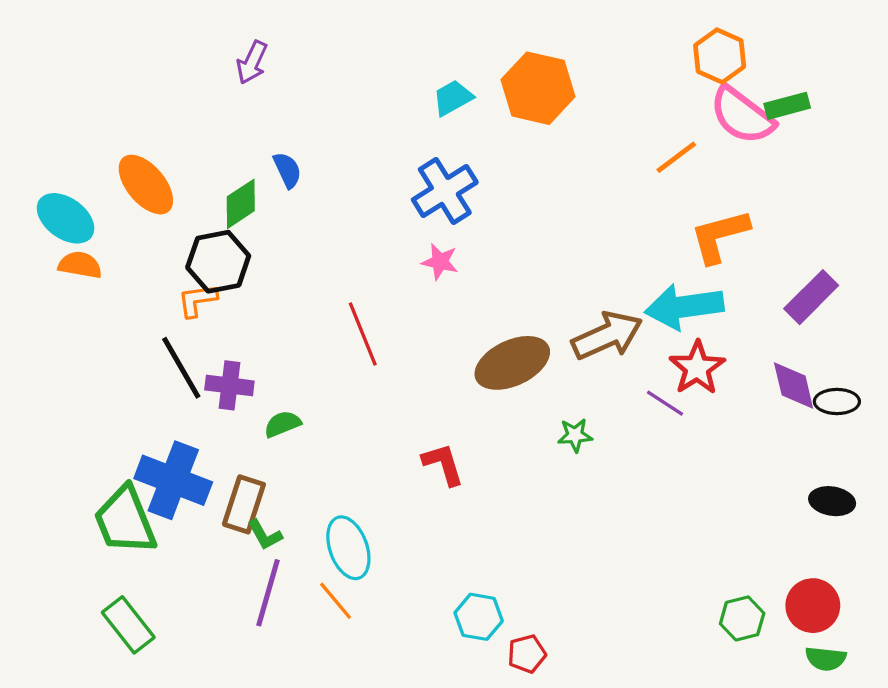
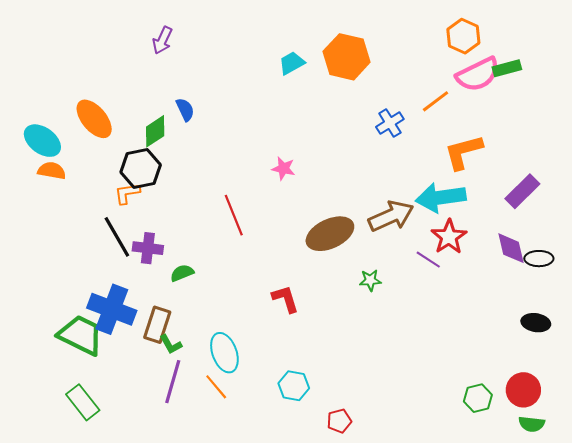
pink semicircle: (742, 115) -> (478, 74), turned -63
blue cross: (445, 191) -> (390, 123), moved, size x0.7
green trapezoid: (125, 520) -> (81, 335), turned 138
cyan hexagon: (479, 617) -> (294, 386), moved

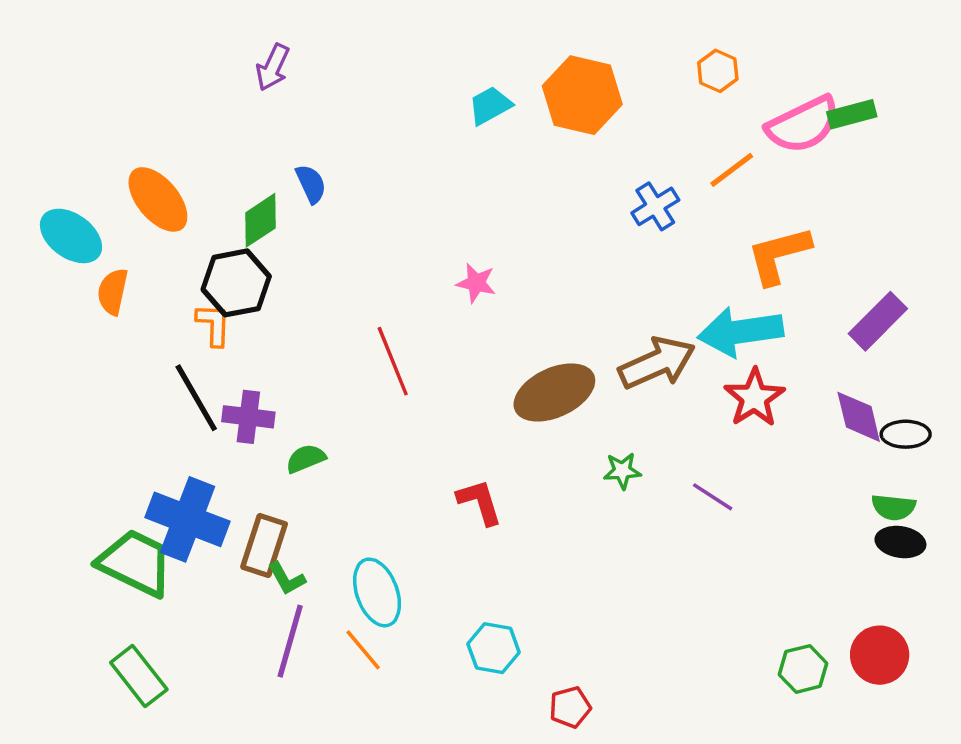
orange hexagon: (463, 36) -> (718, 71), moved, size x0.7
orange semicircle: (52, 171) -> (113, 292), moved, turned -88
orange L-shape: (127, 193) -> (214, 325), turned 100
purple line: (428, 260) -> (713, 497), moved
green semicircle: (532, 424) -> (893, 507), moved

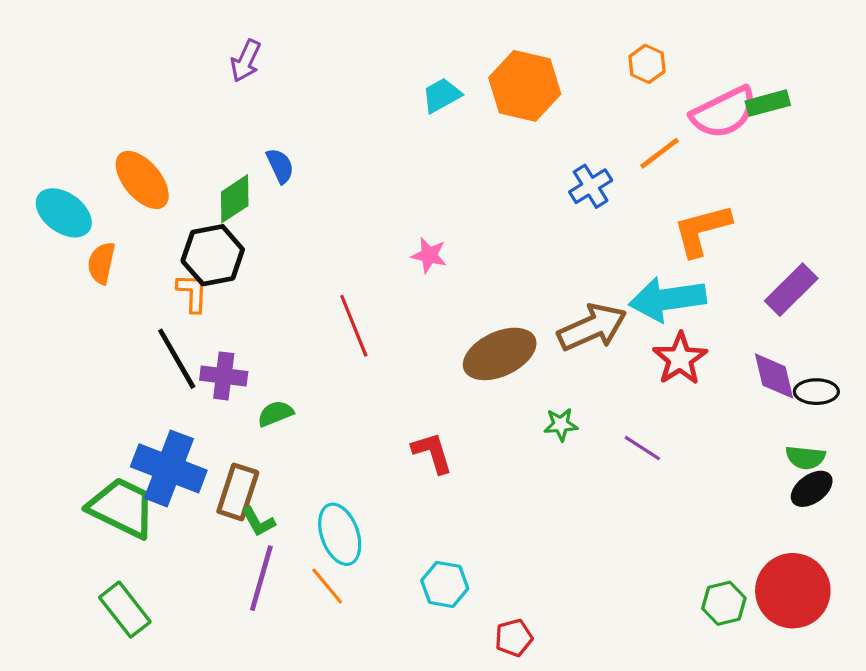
black ellipse: (900, 542) -> (812, 489), turned -45
red circle: (880, 655) -> (793, 591), size x1.4

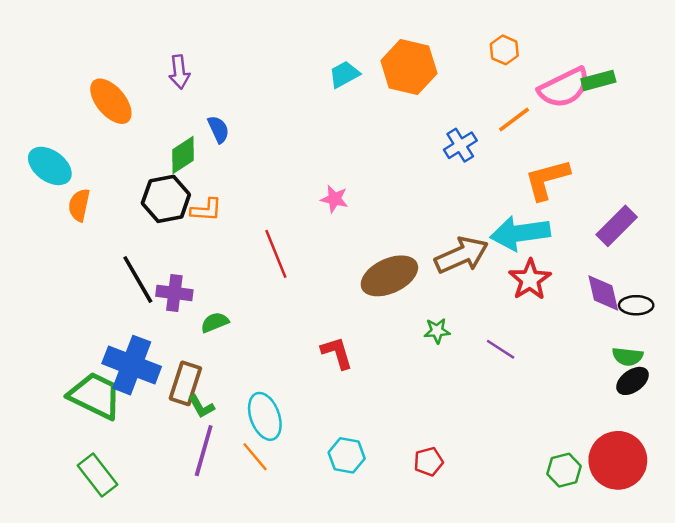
purple arrow: (246, 61) -> (179, 72), moved, turned -32
orange ellipse: (142, 180) -> (111, 101), moved
orange L-shape: (192, 293) -> (206, 210), moved, turned 92
red pentagon: (514, 638) -> (429, 462), moved

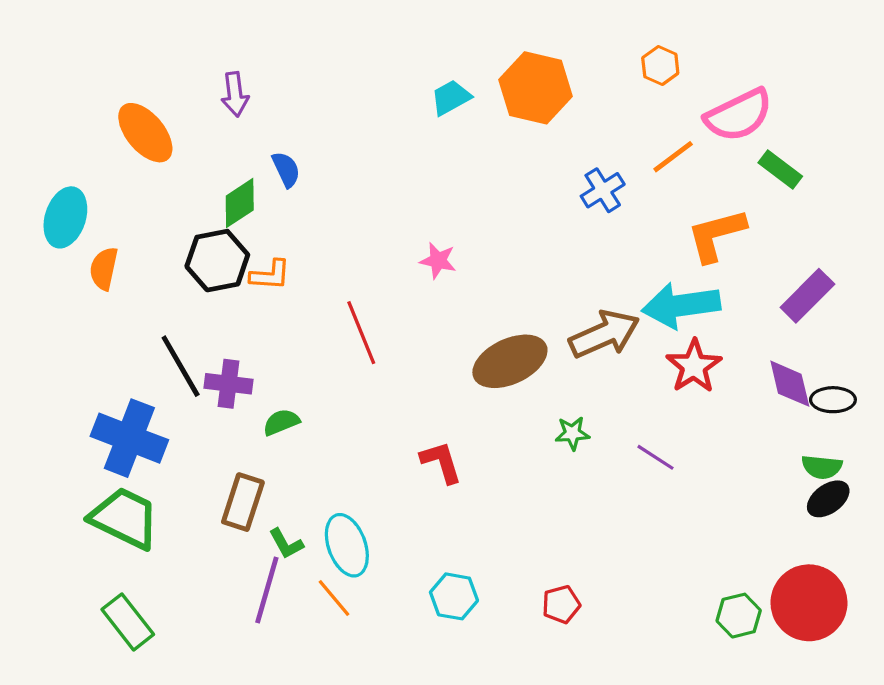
green rectangle: (598, 80) -> (780, 169), moved, turned 52
cyan ellipse: (50, 166) -> (65, 217), turned 72
blue cross: (132, 365) -> (129, 438), moved
green L-shape: (201, 407) -> (286, 544), moved

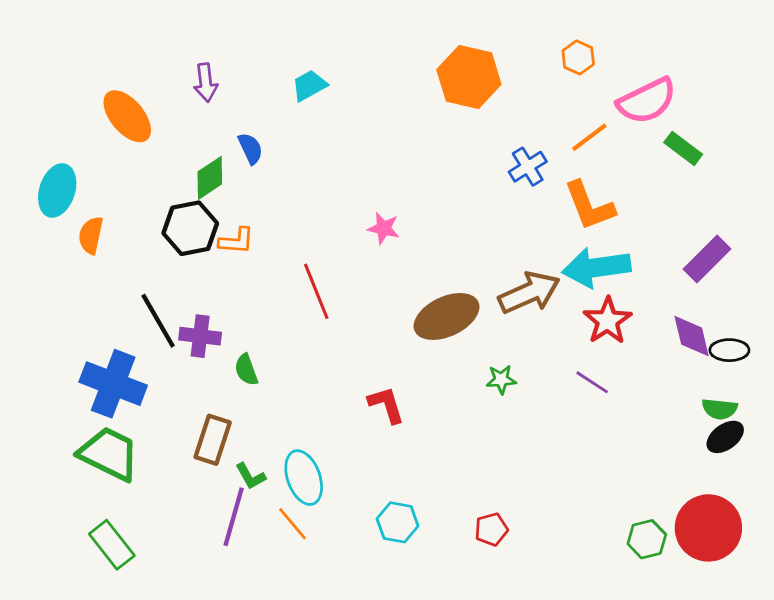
cyan trapezoid: (451, 97) -> (309, 85), moved
orange L-shape: (716, 235) -> (589, 206), moved, turned -96
green semicircle: (281, 422) -> (246, 370), turned -88
purple line: (655, 457) -> (592, 382), moved

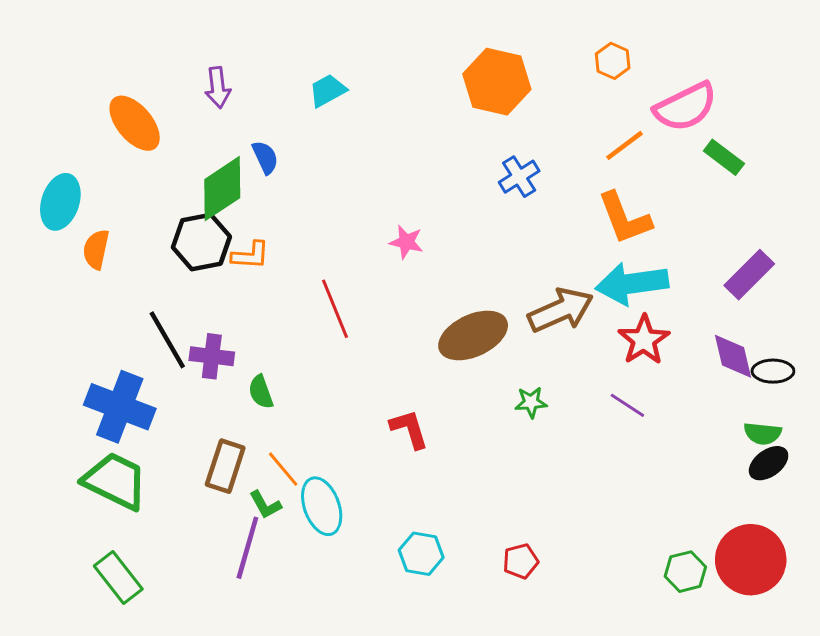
blue cross: (528, 167) -> (519, 177), moved
green diamond: (210, 178) -> (222, 189), size x1.4
orange line: (292, 524) -> (283, 469), moved

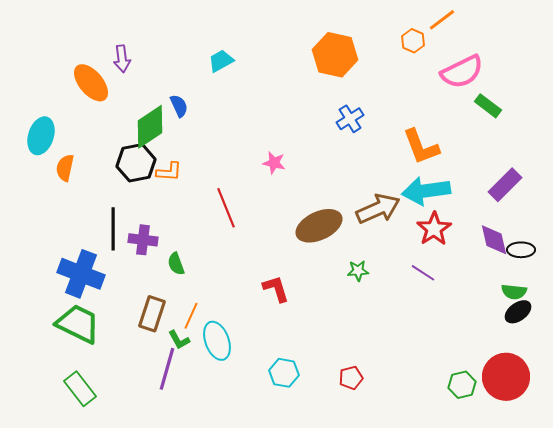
purple arrow: (218, 88) -> (122, 59), moved
orange line: (625, 145) -> (442, 20), moved
black line: (167, 340) -> (113, 229), turned 30
orange line: (283, 469) -> (191, 316), turned 64

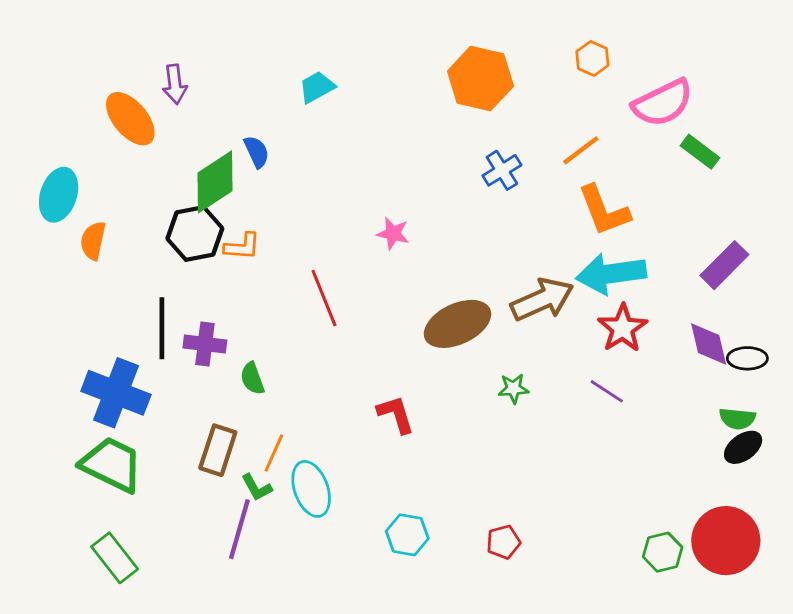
orange line: (442, 20) -> (581, 150), moved

